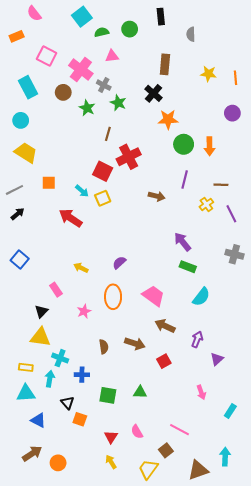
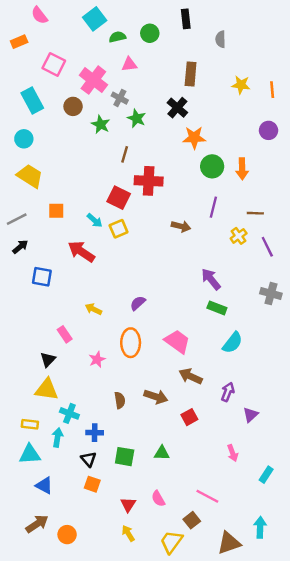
red cross: (129, 157) -> (149, 181), turned 30
blue square: (20, 259) -> (42, 277), moved, turned -30
black triangle: (67, 403) -> (89, 459), moved

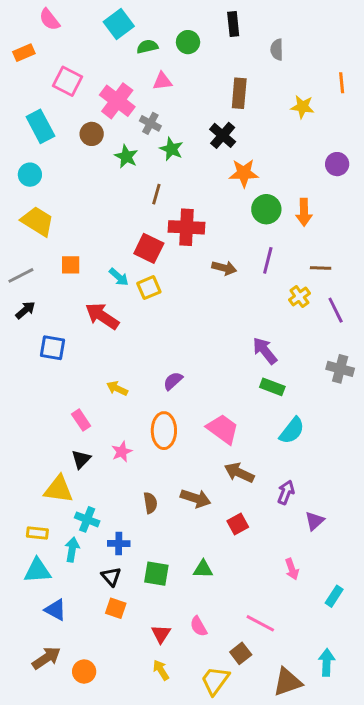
orange line: (272, 90) -> (342, 83), moved
brown arrow: (181, 226) -> (224, 268), moved
black triangle: (48, 359) -> (81, 459), moved

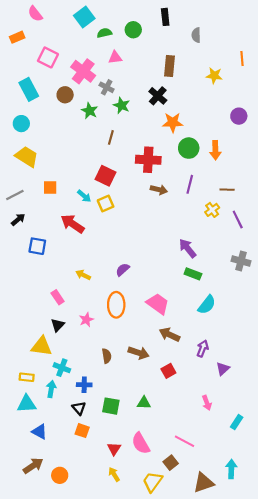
red cross: (187, 227) -> (148, 160), moved
pink semicircle: (199, 626) -> (141, 443), size x1.5

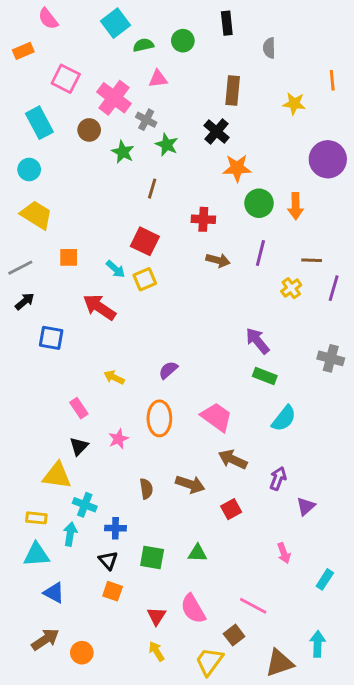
purple circle: (239, 116) -> (328, 159), size x1.6
red cross: (148, 160) -> (203, 219), size x0.7
purple line: (238, 219) -> (334, 288), moved, turned 42

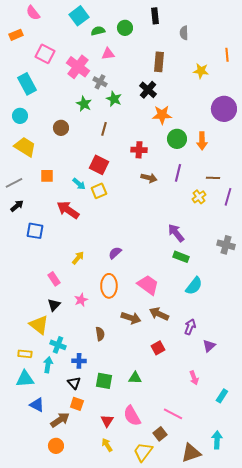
brown circle: (89, 130) -> (61, 128), moved
yellow arrow: (114, 377) -> (78, 258), turned 104
yellow triangle: (57, 476) -> (39, 325), turned 30
brown arrow: (190, 484) -> (131, 318), moved
brown arrow: (45, 639) -> (60, 420), moved

